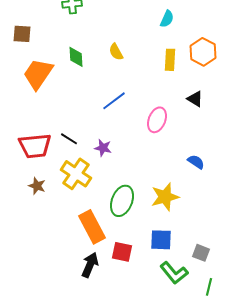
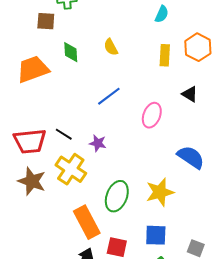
brown square: (22, 34) -> (46, 21), moved
orange trapezoid: (38, 74) -> (33, 69), turned 36
blue semicircle: (196, 162) -> (191, 157), size x1.6
brown star: (37, 186) -> (32, 181), size x1.6

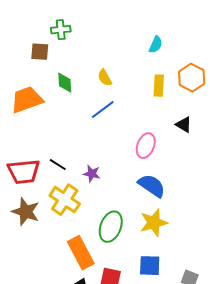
blue line: (109, 96) -> (103, 110), moved
blue semicircle: (191, 157) -> (152, 186), moved

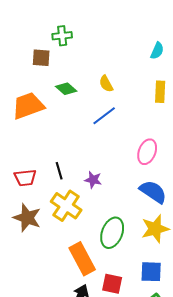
green diamond: (65, 83) -> (66, 89), turned -45
black line: (58, 165) -> (59, 171), turned 42
red trapezoid: (24, 172) -> (25, 178), size x0.7

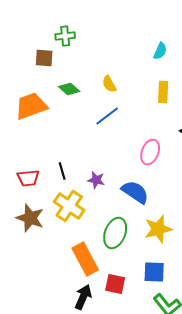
blue semicircle: (153, 192) -> (135, 192), moved

